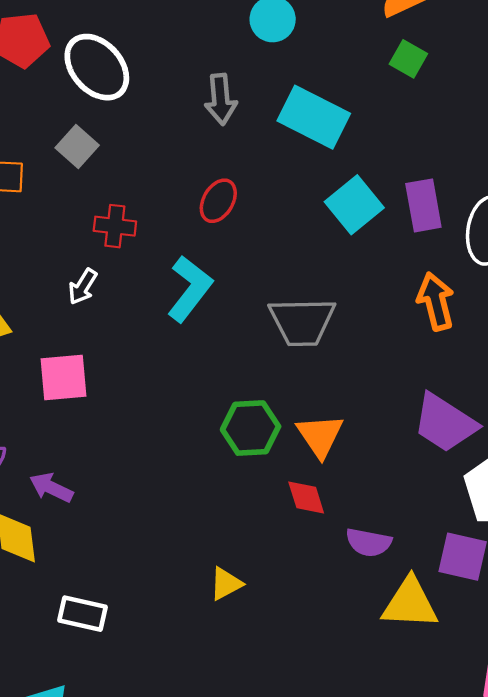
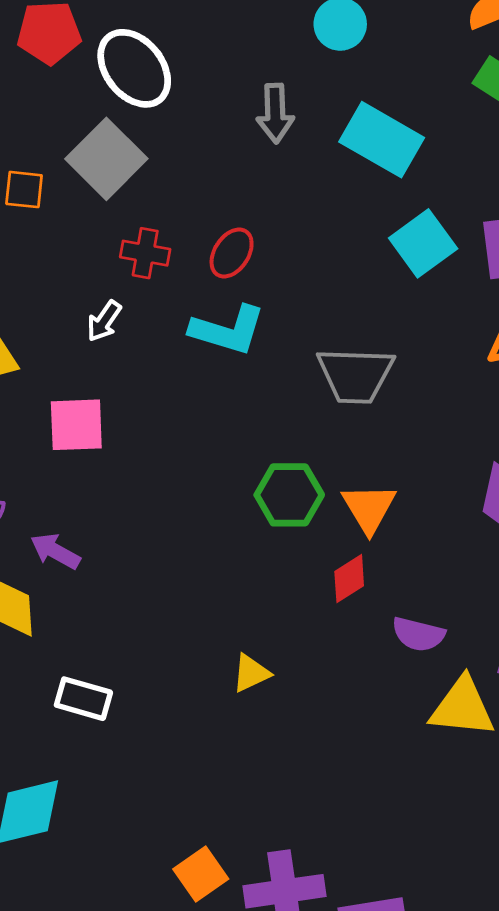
gray square: (77, 146) -> (106, 159), size x1.6
red ellipse: (218, 201) -> (232, 253), moved
cyan L-shape: (190, 289) -> (228, 330), turned 66
red diamond: (306, 497) -> (349, 579), turned 72

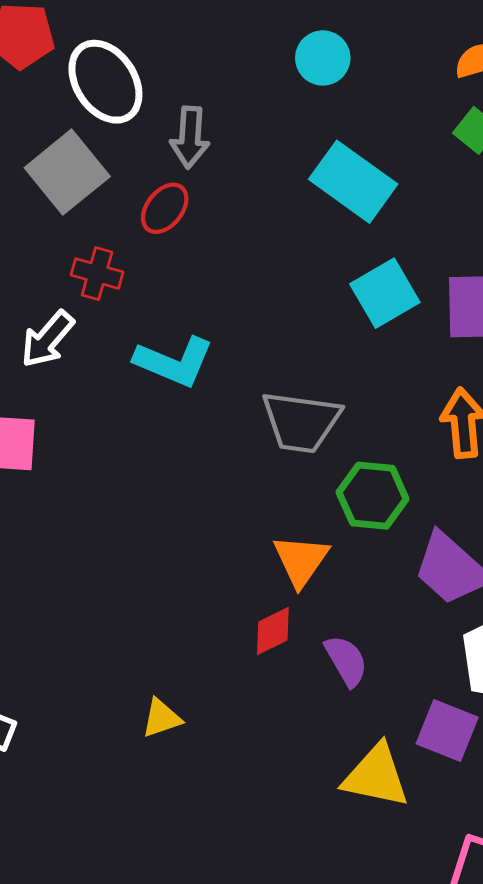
gray arrow: (275, 113) -> (190, 137), moved
red ellipse: (232, 253) -> (165, 208), moved
white arrow: (104, 321) -> (47, 339), size x1.4
green hexagon: (289, 495) -> (373, 496), moved
purple semicircle: (418, 634) -> (346, 661), moved, turned -140

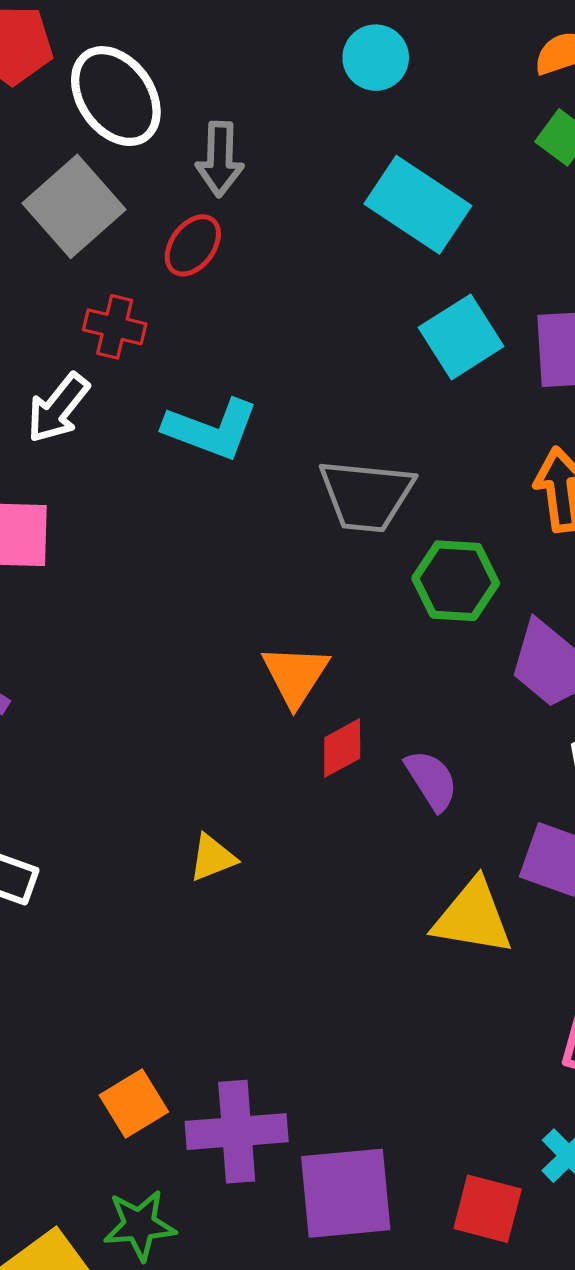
orange triangle: (301, 560) -> (295, 675), moved

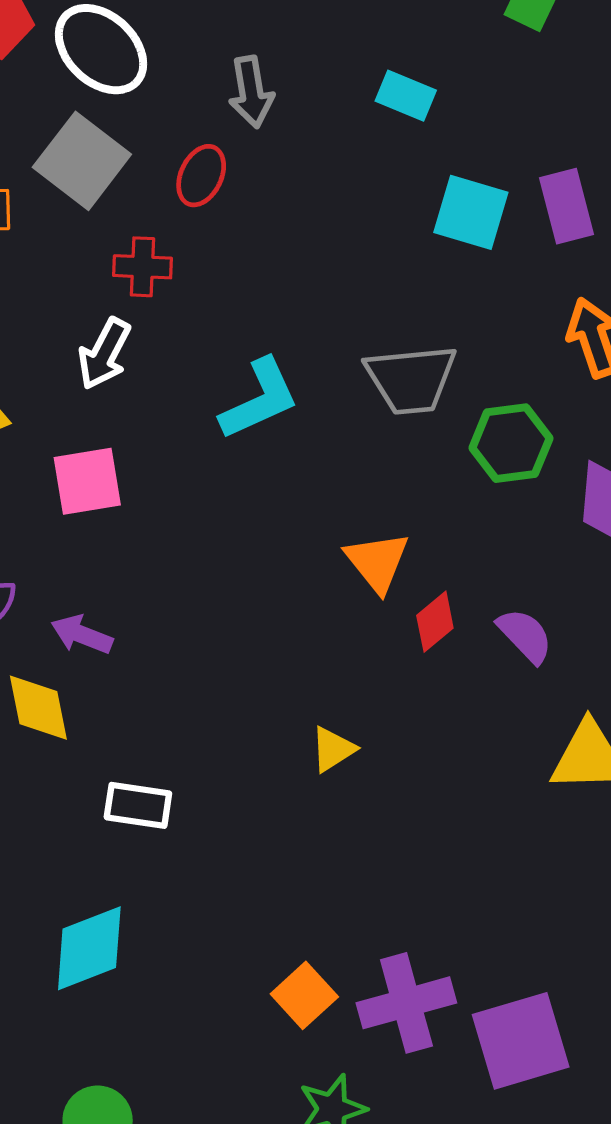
gray arrow: (220, 159) -> (251, 92), moved
cyan rectangle: (418, 205) -> (406, 96), size x0.6
cyan square: (461, 337) -> (471, 212), turned -30
cyan L-shape: (211, 429) -> (259, 399), moved, turned -34

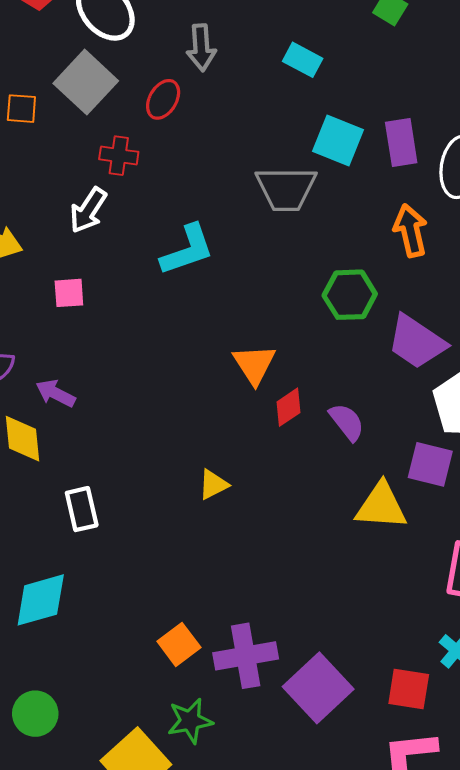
gray trapezoid: (411, 379) -> (286, 189), moved
pink square: (87, 481) -> (69, 293), size x0.7
white rectangle: (138, 805) -> (82, 509), turned 63
purple square: (521, 1041) -> (318, 688), turned -32

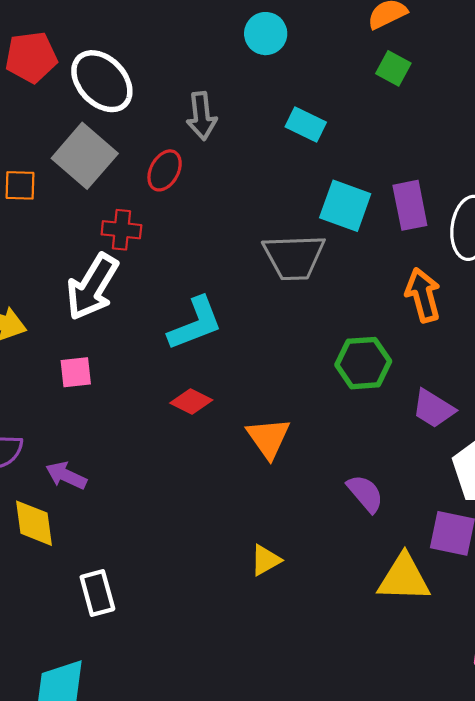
white arrow: (88, 210) -> (92, 287), size x1.4
purple trapezoid: (417, 342) -> (433, 409), size x0.7
red diamond: (288, 407) -> (191, 402), moved, turned 63
yellow triangle: (213, 485) -> (265, 560), moved

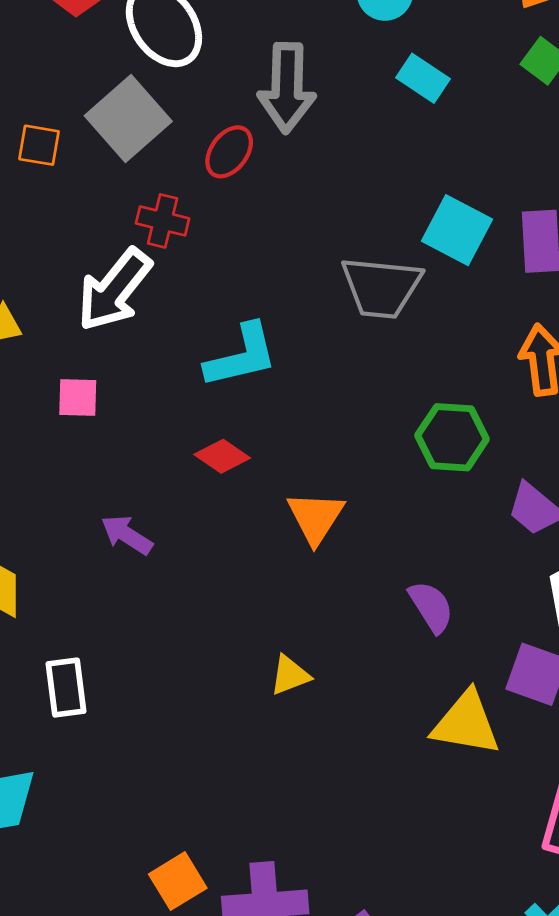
gray arrow: (202, 116) -> (287, 88), size x1.4
cyan rectangle: (306, 124) -> (423, 78), moved
purple arrow: (66, 476) -> (127, 535), moved

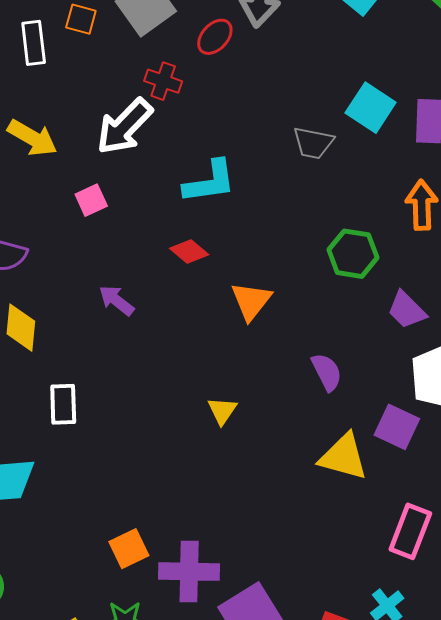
gray trapezoid: (381, 287) -> (313, 143), size x0.7
pink square: (78, 398) -> (91, 200), turned -32
yellow triangle: (290, 675) -> (222, 411), turned -40

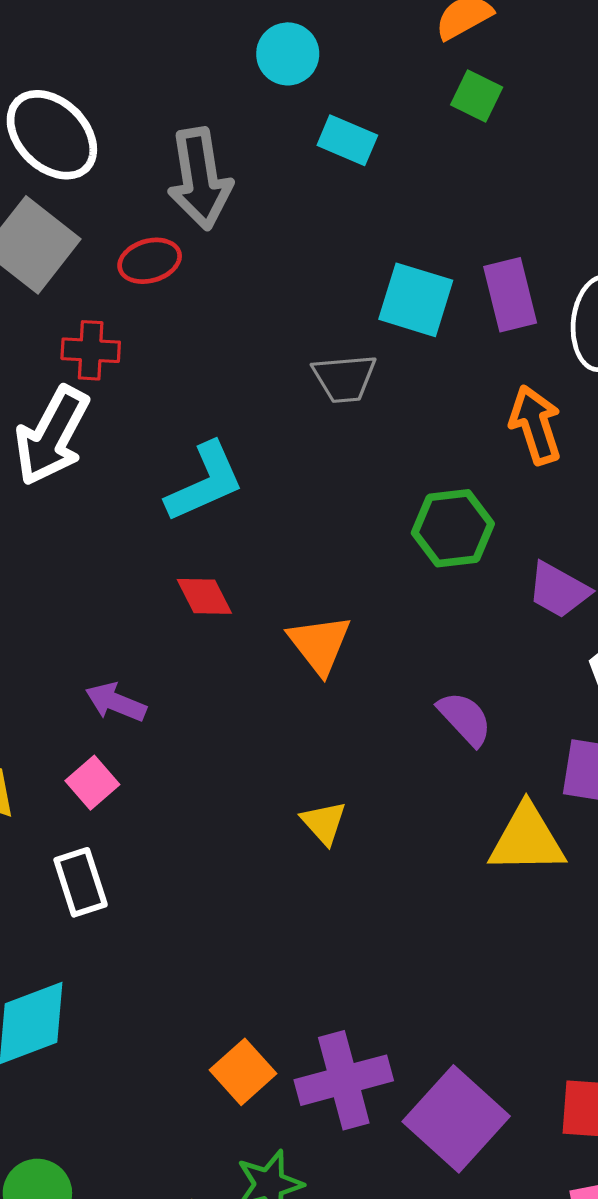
red ellipse: (215, 37) -> (150, 261), turned 48
pink square: (91, 200) -> (92, 783), moved
red diamond: (189, 251) -> (204, 596), turned 39

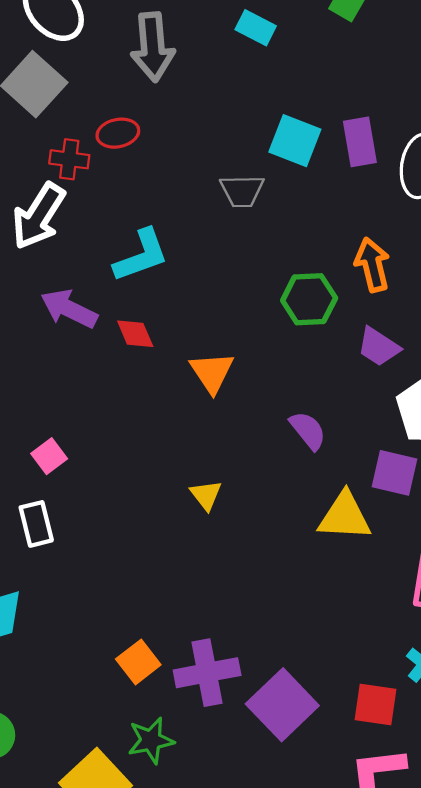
red ellipse: (150, 261) -> (118, 133), moved
orange arrow: (535, 425) -> (372, 265), moved
purple arrow: (116, 702) -> (69, 309), moved, size x1.4

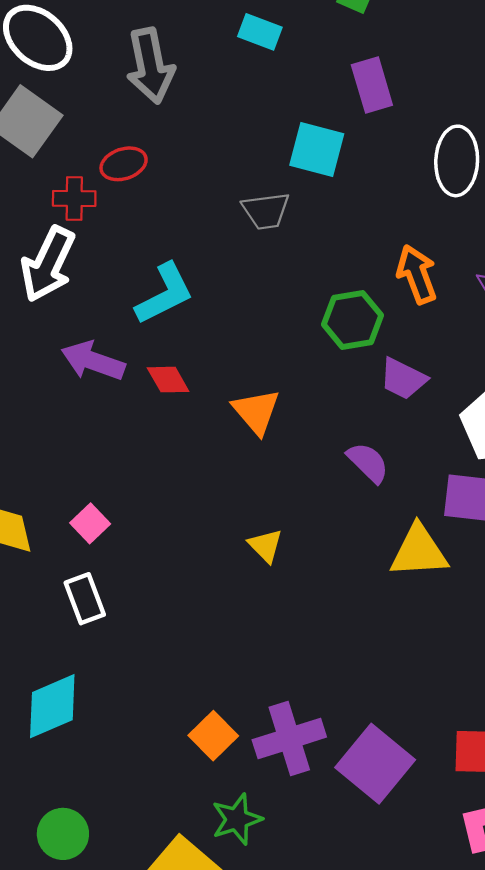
purple rectangle: (360, 142) -> (372, 85), moved
purple trapezoid: (379, 347) -> (403, 379), moved

